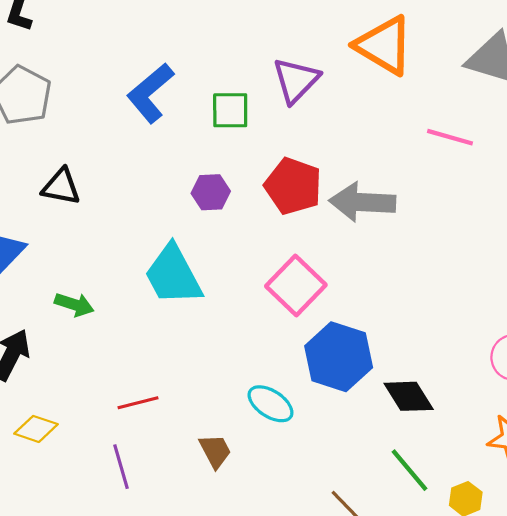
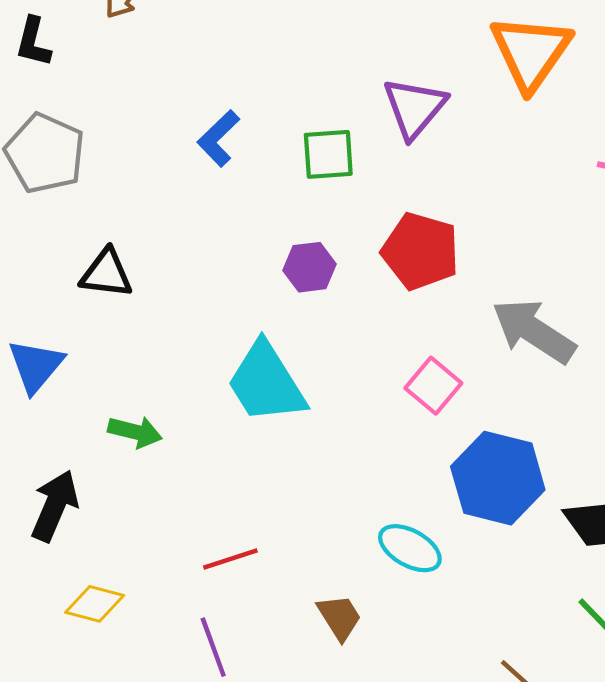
orange triangle: (384, 45) -> (531, 52), turned 38
blue L-shape: (150, 93) -> (218, 138), size x0.7
gray arrow: (362, 202) -> (534, 331), moved, turned 34
pink square: (296, 286) -> (433, 386), size x0.7

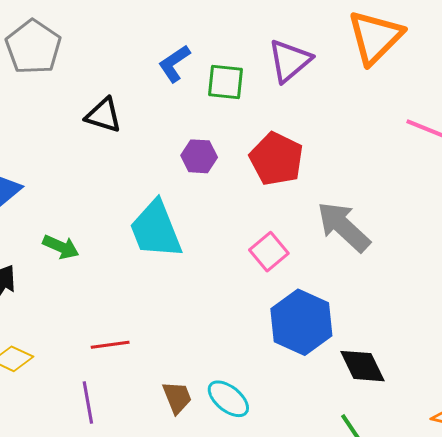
blue L-shape: (218, 138) -> (174, 64), moved
black triangle: (106, 273) -> (103, 115), moved
cyan ellipse: (410, 548) -> (228, 399), moved

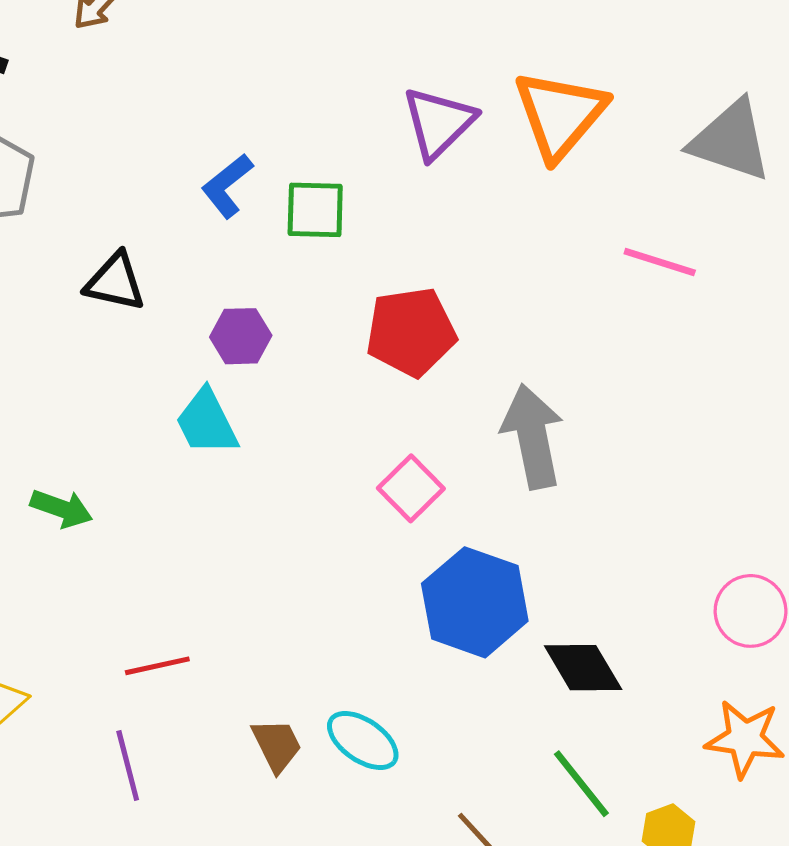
purple triangle: (290, 61) -> (439, 123), moved
purple hexagon: (199, 156) -> (241, 336), moved
red pentagon: (276, 159) -> (411, 332), turned -30
gray arrow: (344, 227) -> (533, 436), turned 40
cyan trapezoid: (156, 230) -> (207, 422), moved, size x0.7

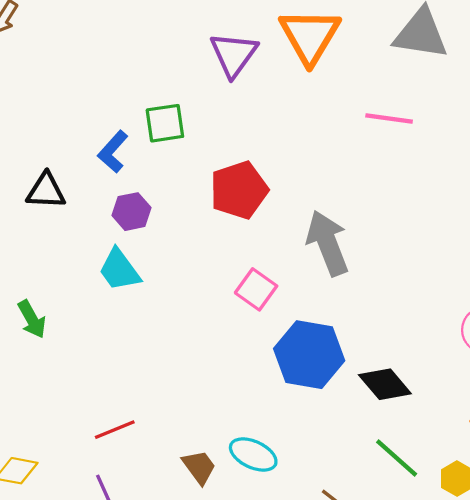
blue L-shape: (227, 186) -> (113, 152), moved
green arrow: (61, 508) -> (32, 319), moved, turned 51

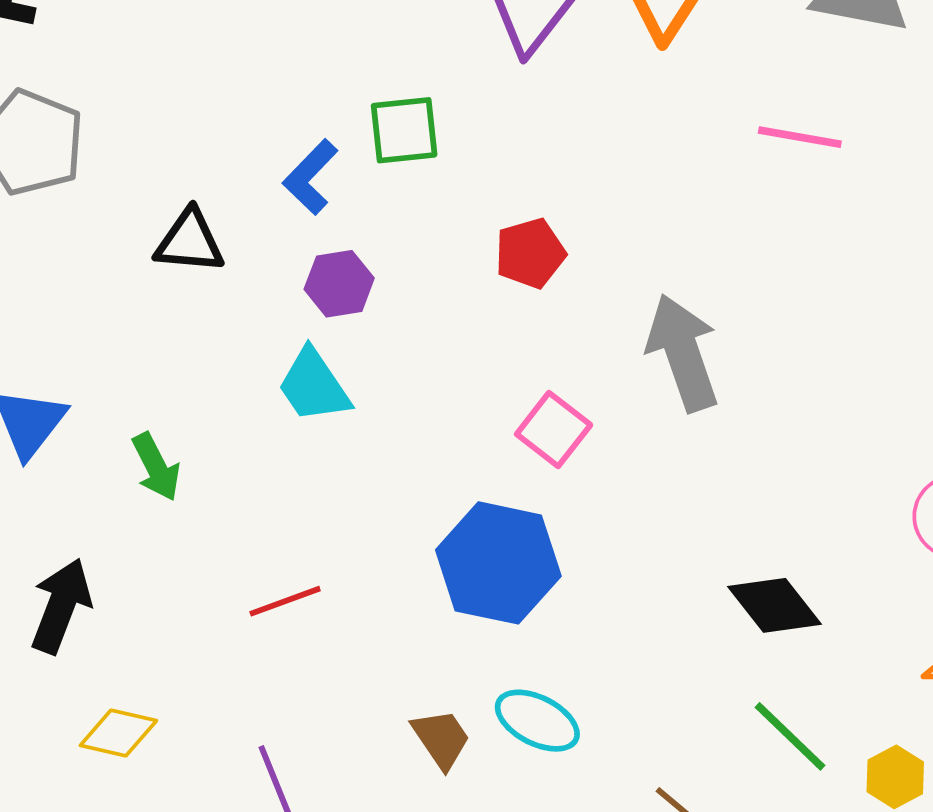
red pentagon: (239, 190) -> (530, 253), size x0.7
blue hexagon: (309, 355) -> (498, 563), moved
red line: (115, 430) -> (285, 601), moved

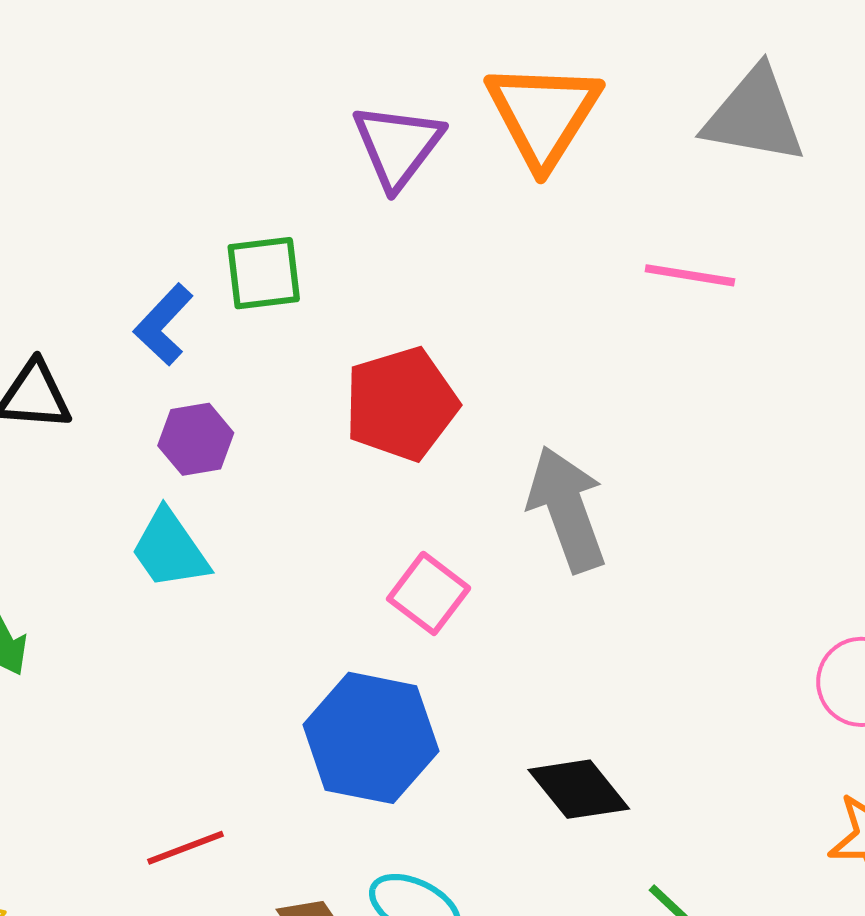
red pentagon: (530, 253) -> (401, 404), size x1.5
red line: (285, 601) -> (186, 848), moved
black diamond: (774, 605) -> (579, 789), moved

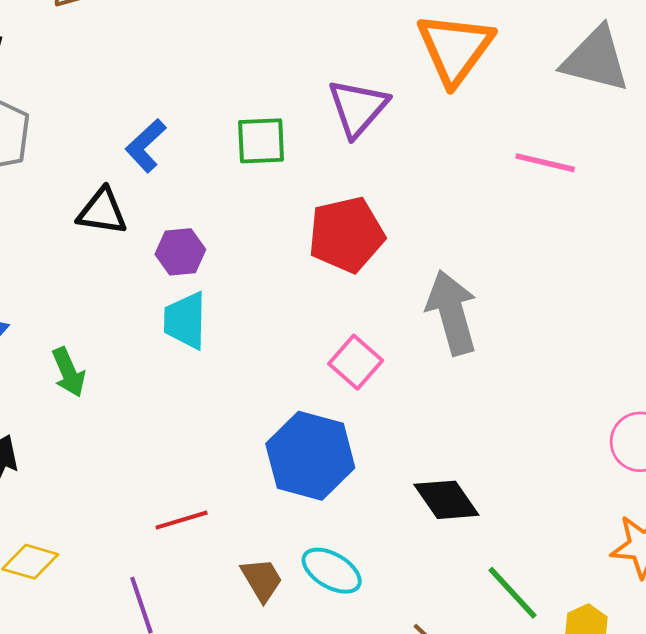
purple triangle: (398, 146) -> (358, 108), moved
blue L-shape: (163, 325) -> (146, 146), moved
purple hexagon: (196, 439) -> (180, 252), moved
cyan trapezoid: (170, 549) -> (185, 321), turned 32

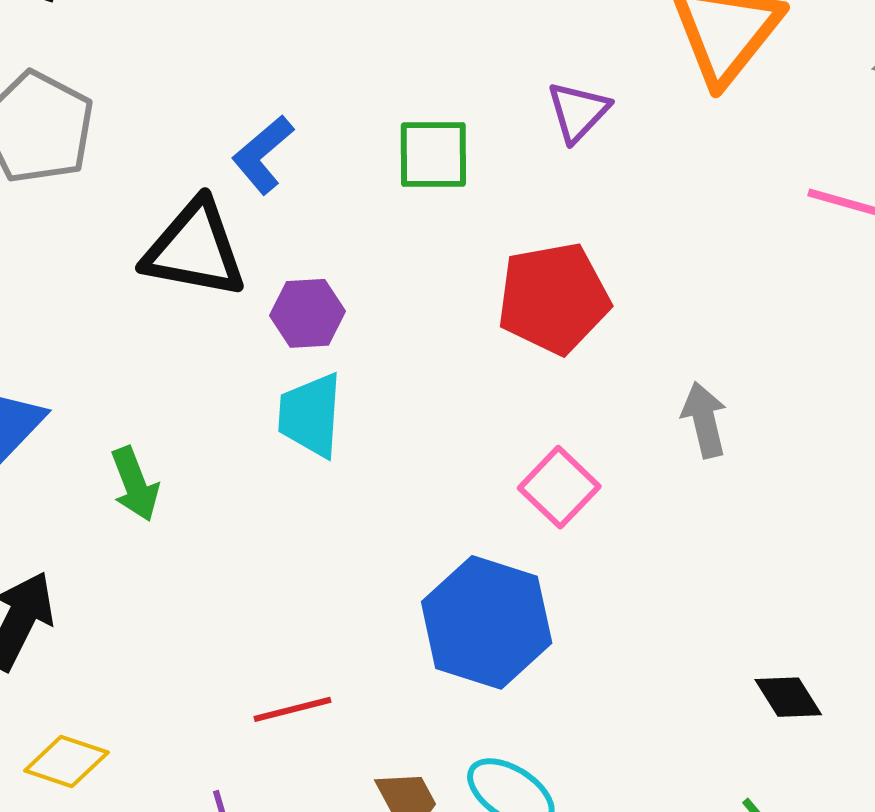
purple triangle: (358, 108) -> (578, 112), size x0.7
black triangle: (102, 212) -> (195, 249), size x1.4
gray arrow: (452, 313) -> (704, 420), size x0.6
black diamond: (446, 500) -> (788, 697), moved, size x0.7

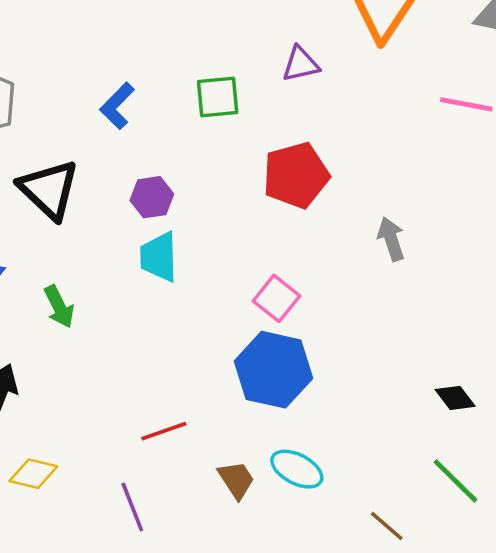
purple triangle: (578, 112) -> (301, 64), turned 39
black triangle: (195, 249) -> (49, 189), moved, turned 38
pink square: (559, 487) -> (276, 298), moved

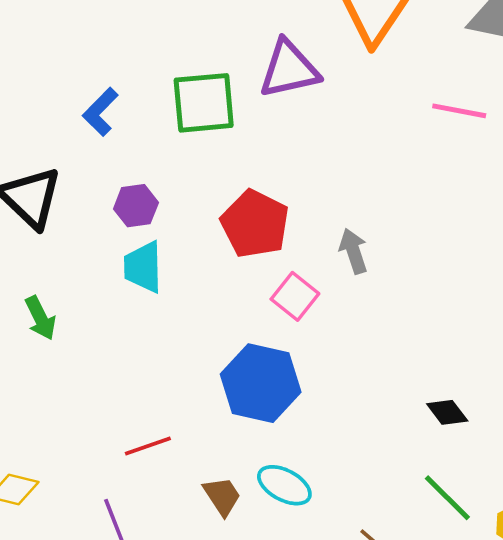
purple triangle: (301, 64) -> (289, 69), size x1.6
green square: (218, 97) -> (204, 103), size x1.4
red pentagon: (296, 175) -> (255, 224), moved, turned -30
gray arrow: (391, 239) -> (353, 251), moved
pink square: (276, 298) -> (295, 296), moved

